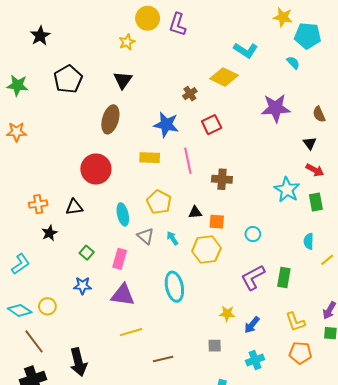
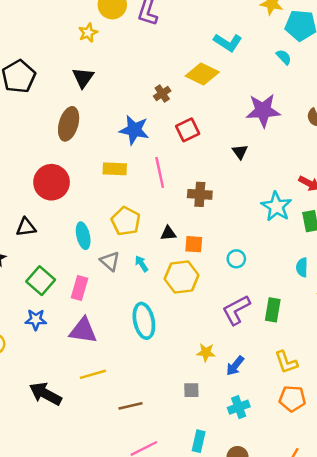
black triangle: (310, 143) -> (240, 152), moved
green square: (87, 253) -> (41, 281), size x1.6
black arrow: (78, 362) -> (45, 394), moved, turned 132

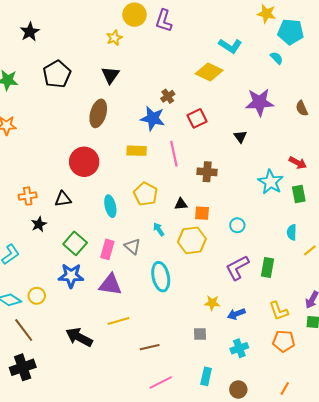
brown cross: (162, 93) -> (168, 96), moved
gray triangle: (110, 261) -> (133, 246), moved
blue star: (36, 320) -> (71, 276), size x1.4
blue arrow: (235, 366) -> (236, 314), turned 30

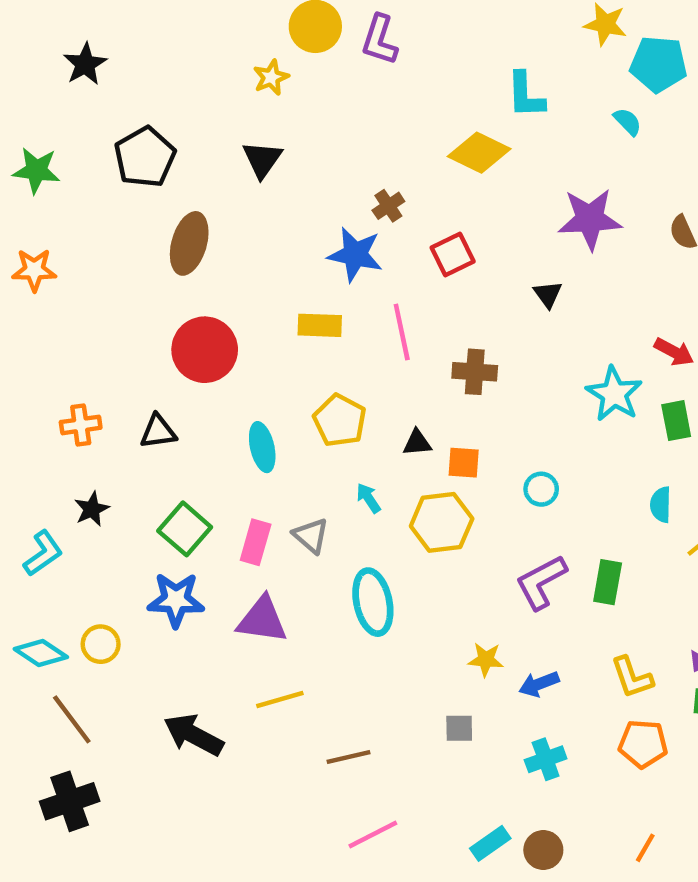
cyan L-shape: (230, 46) -> (526, 95), turned 55
brown ellipse: (98, 113) -> (189, 243), moved
black star: (39, 224) -> (92, 509), moved
cyan rectangle: (206, 376) -> (490, 843), moved, turned 42

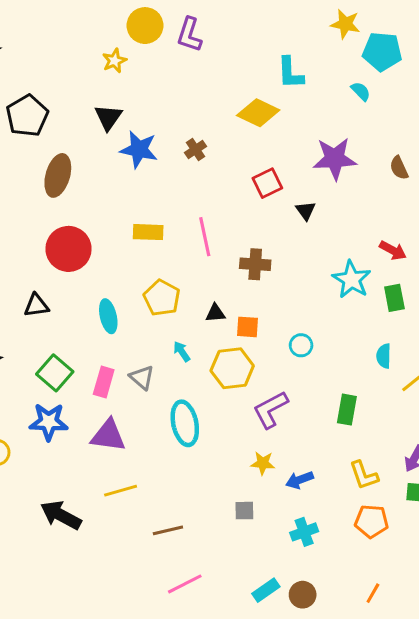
blue star: (355, 254) -> (139, 149), moved
red square: (453, 254) -> (267, 183), moved
purple L-shape: (541, 582) -> (270, 410), moved

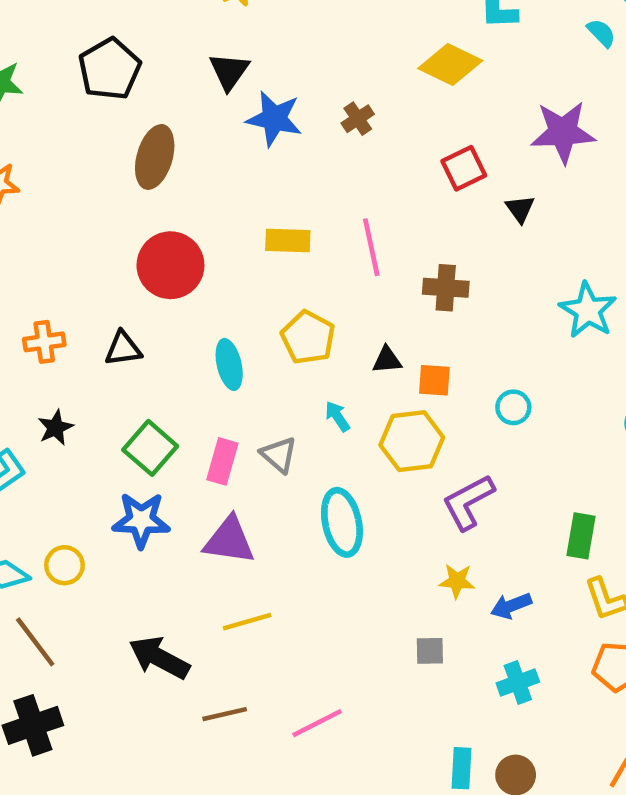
green rectangle: (347, 410) -> (581, 536), moved
brown line: (168, 530) -> (225, 714), moved
pink line: (185, 584) -> (317, 723), moved
cyan rectangle: (266, 590) -> (461, 768), turned -52

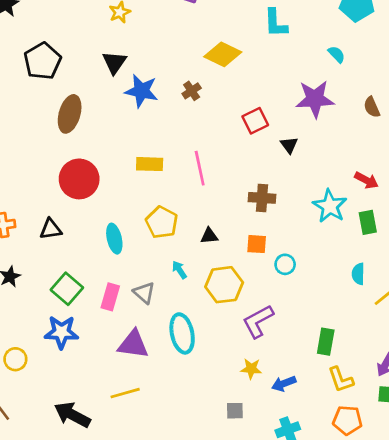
cyan semicircle: (601, 33) -> (337, 54), moved
yellow diamond: (450, 64) -> (223, 54), moved
brown cross: (446, 288) -> (262, 198), moved
orange square: (434, 380) -> (257, 244), moved
purple triangle: (229, 540) -> (133, 344), moved

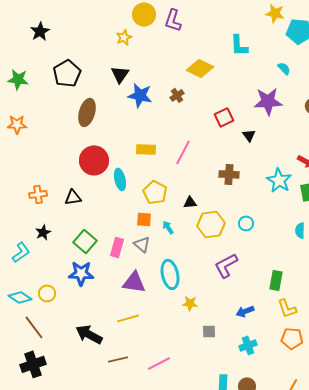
pink line: (200, 168) -> (183, 152), turned 40
cyan ellipse: (114, 239) -> (120, 179), moved
orange square: (257, 244) -> (144, 219), moved
yellow hexagon: (224, 285) -> (211, 224), moved
yellow star: (251, 369) -> (190, 303), moved

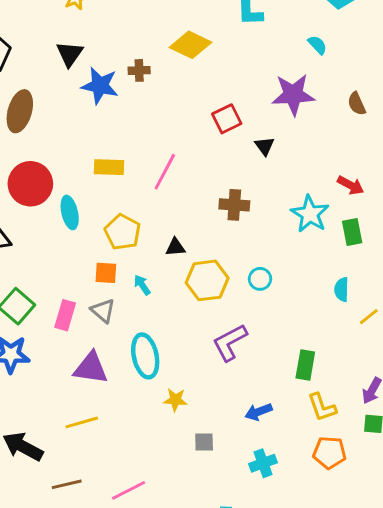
brown cross: (177, 95) -> (139, 70), moved, turned 32

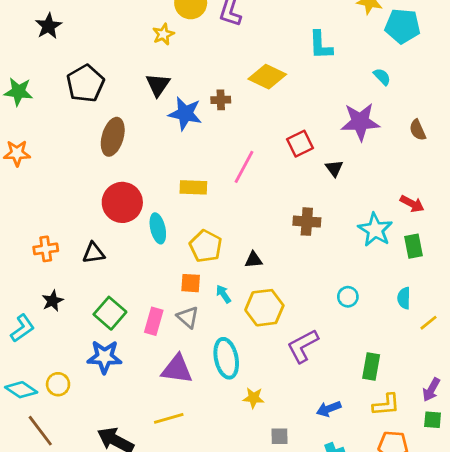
pink line: (165, 172) -> (244, 167), moved
cyan circle: (260, 279) -> (348, 297), moved
yellow hexagon: (207, 280) -> (264, 308), moved
yellow L-shape: (322, 407) -> (386, 405), turned -76

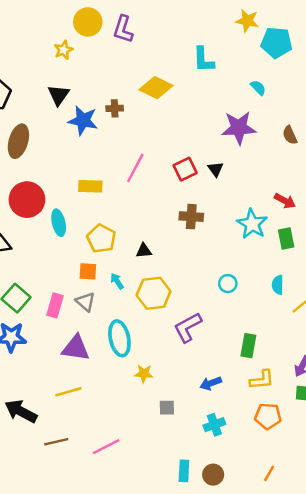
red square: (300, 144) -> (185, 169), moved

